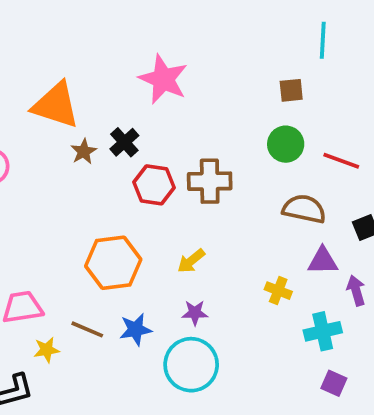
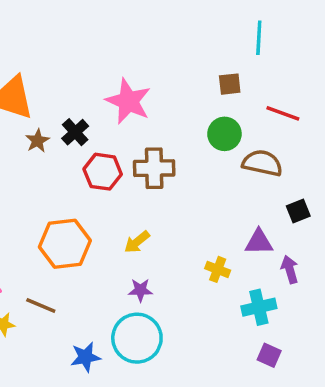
pink star: (163, 79) -> (128, 101), moved
red line: (341, 161) -> (283, 113), moved
brown semicircle: (304, 209) -> (262, 163), moved
blue star: (136, 329) -> (85, 357), moved

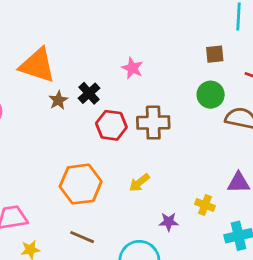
pink star: (128, 101) -> (132, 68), size x0.6
purple star: (140, 290) -> (169, 222), moved
brown line: (41, 306) -> (82, 237), moved

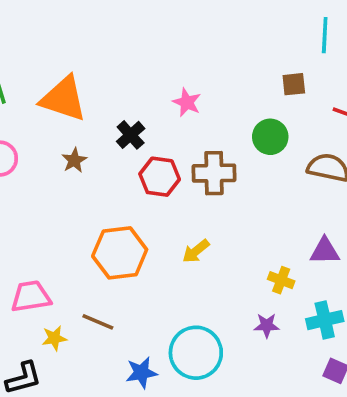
green circle: (211, 95) -> (270, 137), moved
brown star: (58, 100) -> (74, 160), moved
purple star: (169, 222) -> (267, 325), moved
brown line: (82, 237) -> (98, 322), moved

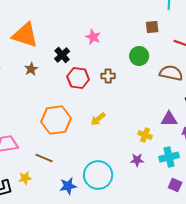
brown cross: (214, 173) -> (108, 76), size x0.6
yellow star: (54, 338) -> (25, 178), moved

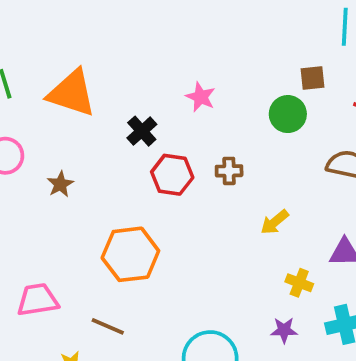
green circle: (139, 56) -> (288, 114), moved
brown star: (31, 69) -> (60, 184), moved
yellow arrow: (98, 119) -> (275, 222), moved

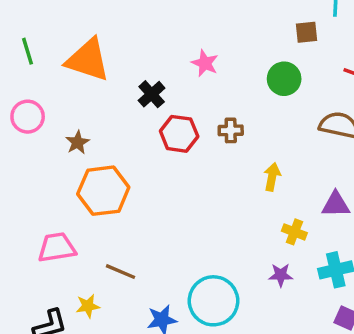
brown square: (312, 78) -> (306, 32), moved
yellow arrow: (275, 222) -> (272, 177), turned 140
orange hexagon: (130, 254) -> (103, 191), moved

